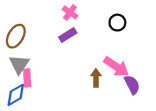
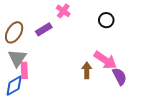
purple rectangle: (68, 35) -> (44, 29), moved

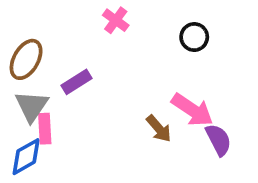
purple rectangle: (44, 29) -> (77, 82), moved
brown arrow: (87, 70) -> (159, 129), turned 140

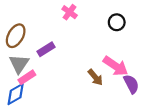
pink rectangle: (45, 129) -> (27, 77), turned 60

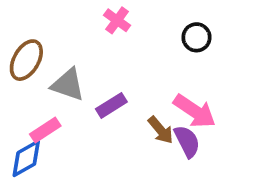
purple rectangle: (46, 49) -> (111, 105), moved
gray triangle: (19, 64) -> (68, 85), moved, turned -45
purple semicircle: (131, 84) -> (187, 141), moved

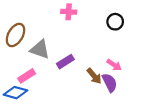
pink cross: (117, 20) -> (69, 12), turned -32
pink arrow: (195, 111) -> (114, 65), size x0.6
blue diamond: (26, 158) -> (15, 93), turned 45

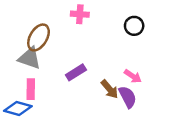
brown ellipse: (15, 35) -> (38, 37), moved
gray triangle: (40, 49) -> (29, 58), moved
pink rectangle: (27, 76) -> (31, 89), turned -56

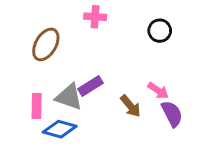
gray triangle: (29, 58) -> (69, 97), moved
purple semicircle: (128, 97) -> (172, 114), moved
blue diamond: (18, 109) -> (60, 129), moved

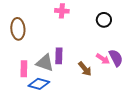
brown ellipse: (46, 44) -> (18, 29), moved, turned -35
purple rectangle: (90, 86) -> (59, 56), turned -56
purple semicircle: (172, 114) -> (116, 58), moved

